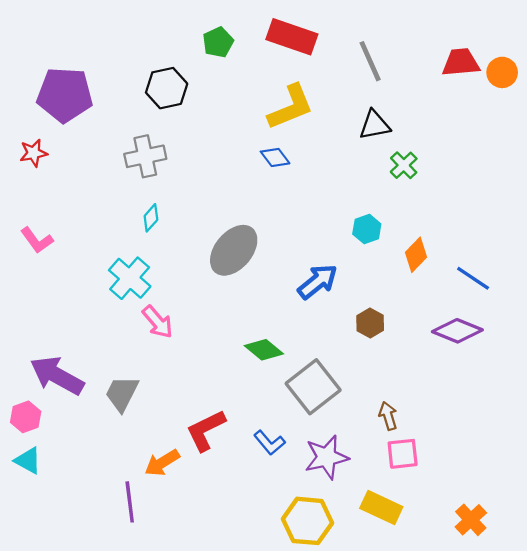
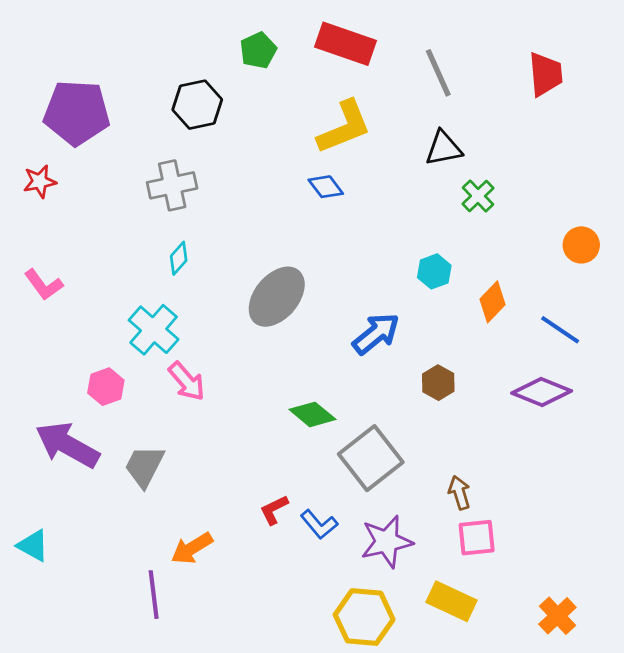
red trapezoid: (461, 62) -> (546, 74), turned 90
orange circle: (502, 72) -> (581, 245), moved
pink hexagon: (26, 417) -> (106, 387), moved
red L-shape: (206, 430) -> (274, 510), moved, size x0.6

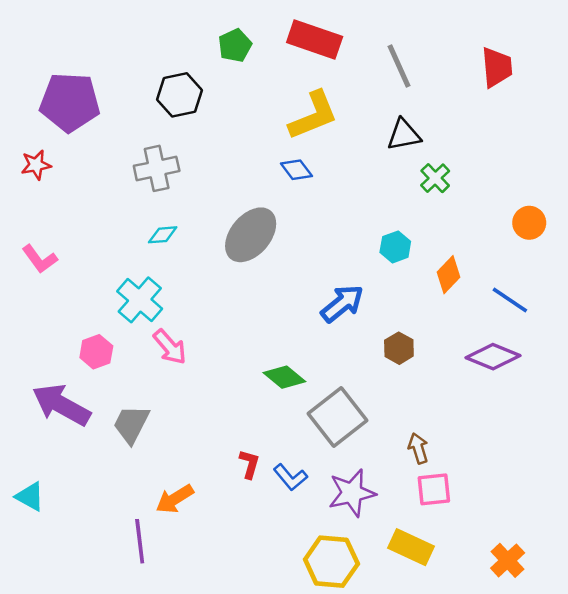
cyan diamond: (179, 258) -> (163, 235), turned 44
gray ellipse: (277, 297) -> (251, 235), moved
red L-shape: (274, 510) -> (249, 464), turned 132

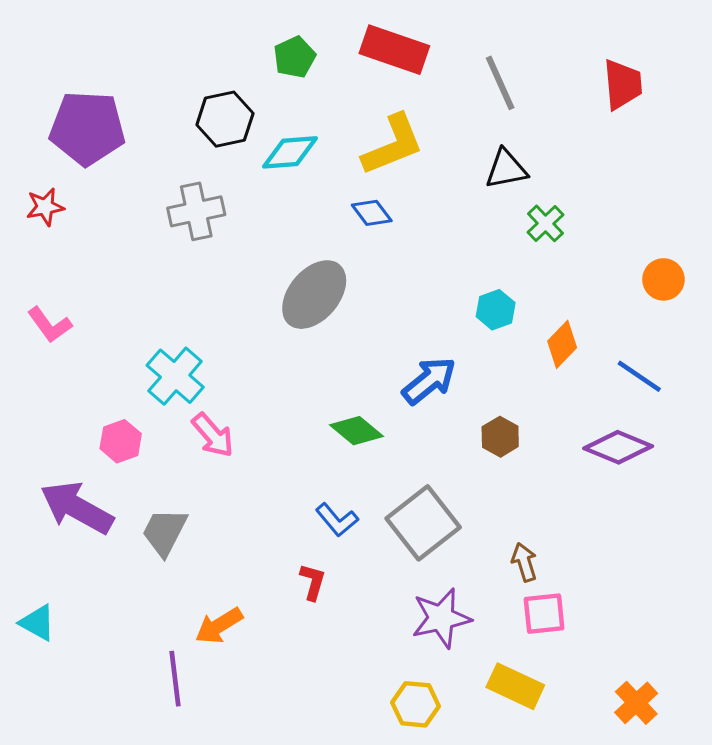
cyan diamond: (163, 235) -> (290, 152), moved, size x1.5
green diamond: (284, 377) -> (357, 431), moved
blue L-shape: (290, 477) -> (337, 520), moved
yellow hexagon: (331, 562) -> (415, 704), size x0.7

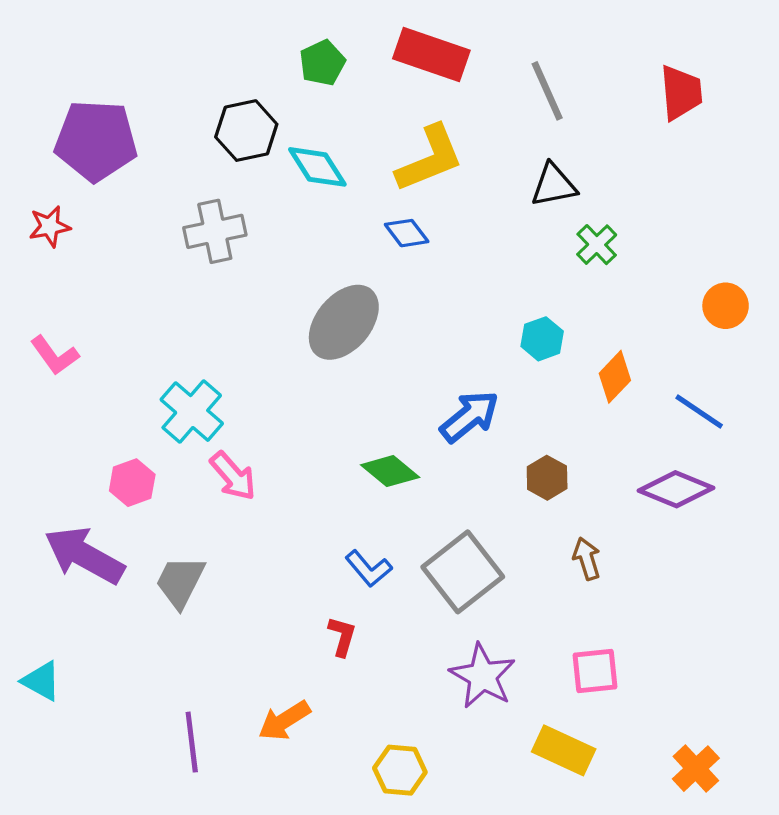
cyan diamond: (290, 152) -> (317, 167), turned 62
brown arrow: (524, 562) -> (587, 559), moved
purple star: (441, 618) -> (483, 676), turned -30
orange arrow: (219, 626) -> (284, 721), moved
yellow hexagon: (415, 704) -> (400, 770), moved

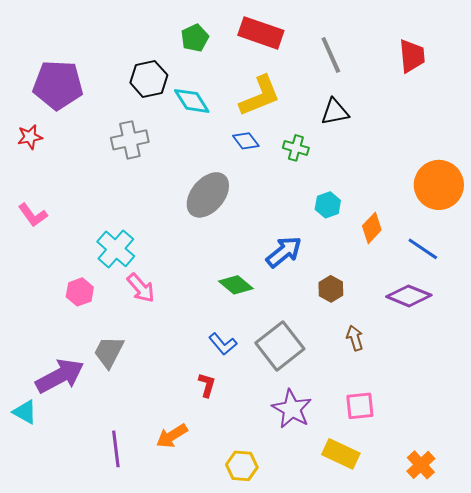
green cross: (597, 245) -> (296, 148), moved, turned -30
orange circle: (726, 306) -> (439, 185), size x1.8
purple arrow: (84, 555) -> (60, 376), moved, turned 123

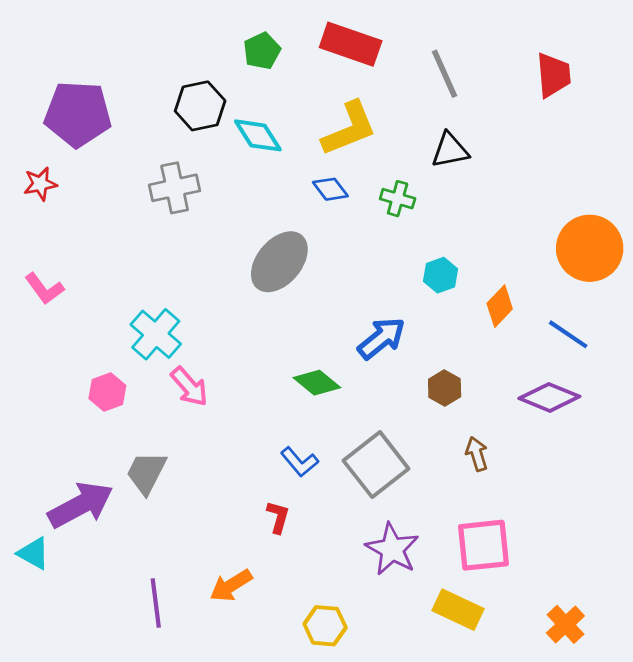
pink square: (360, 406) -> (484, 545), size x1.4

